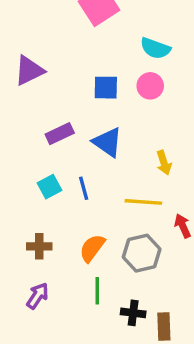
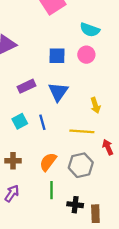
blue triangle: (108, 142) -> (58, 92), turned 30

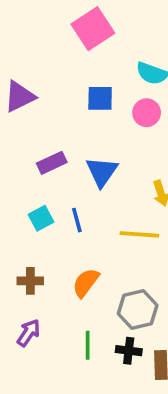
blue square: (57, 56) -> (100, 98), moved
gray hexagon: (81, 165) -> (138, 310), moved
green line: (51, 190) -> (88, 345), moved

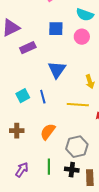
purple rectangle: (52, 163) -> (28, 48), moved
purple arrow: (29, 333) -> (22, 170), moved

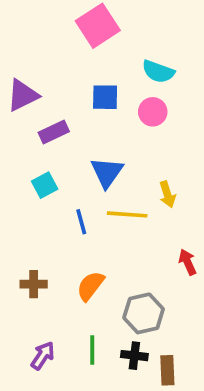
cyan square: (23, 96) -> (45, 185), moved
yellow line: (78, 105) -> (127, 214), moved

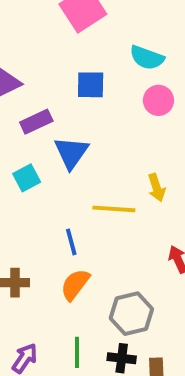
pink circle: (153, 112) -> (158, 100), moved
blue triangle: (107, 172) -> (71, 153), moved
blue line: (81, 222) -> (71, 242), moved

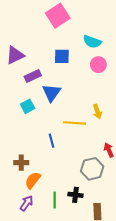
orange semicircle: (75, 285) -> (33, 180), moved
gray hexagon: (131, 314) -> (92, 169), moved
black cross: (122, 358) -> (75, 195), moved

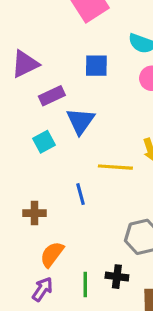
brown cross: (21, 163) -> (35, 213), moved

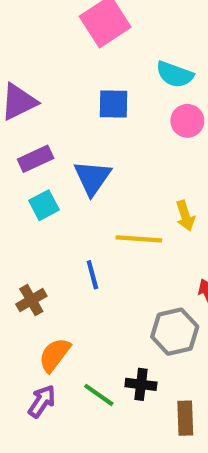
purple rectangle: (52, 96) -> (36, 159), moved
brown cross: (35, 213) -> (31, 300), turned -30
green line: (85, 284) -> (99, 395), turned -55

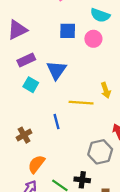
pink circle: (187, 121) -> (93, 39), moved
cyan square: (44, 205) -> (31, 85), turned -32

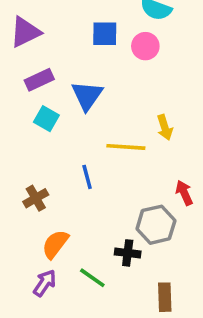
black cross: (82, 180) -> (128, 253), moved

